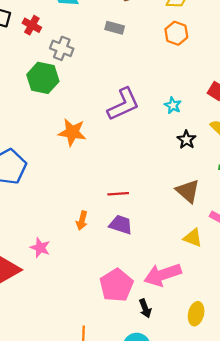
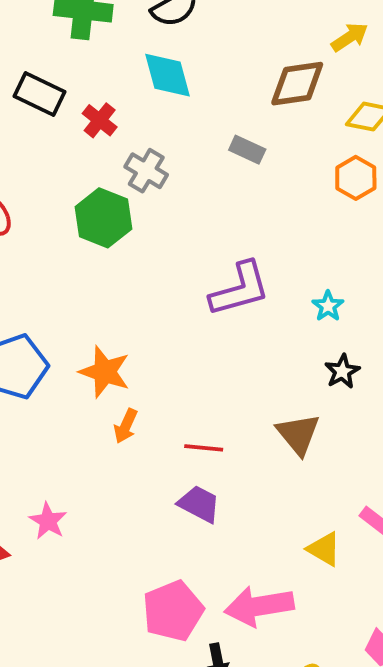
orange star: (72, 132) -> (105, 372), moved
brown triangle: (188, 191) -> (298, 434), moved
orange arrow: (82, 220) -> (126, 426), moved

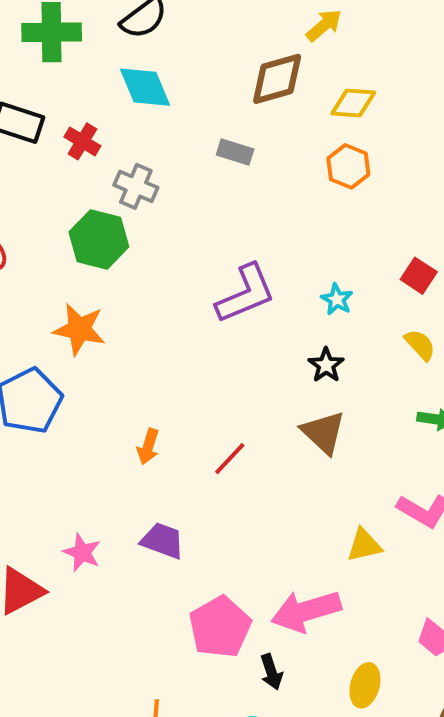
black star: (342, 371) -> (326, 365), moved
orange star: (105, 372) -> (79, 329), moved
red line: (204, 448) -> (230, 459), turned -45
purple trapezoid: (199, 504) -> (162, 541), moved
yellow triangle: (324, 549) -> (364, 545), turned -36

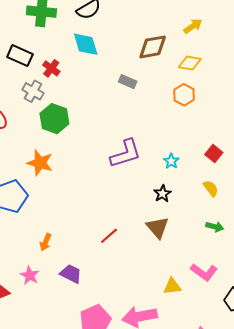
yellow arrow: (324, 25) -> (193, 26), moved
gray cross: (136, 186) -> (33, 91), moved
orange arrow: (148, 447) -> (46, 242), moved

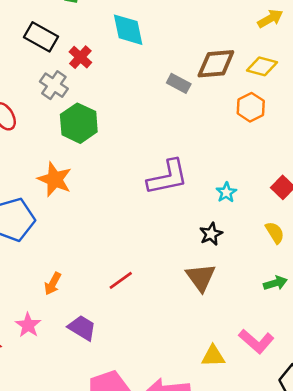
brown diamond: (153, 47) -> (216, 64), moved
green arrow: (215, 227) -> (275, 283), turned -36
red line: (109, 236) -> (121, 280), moved

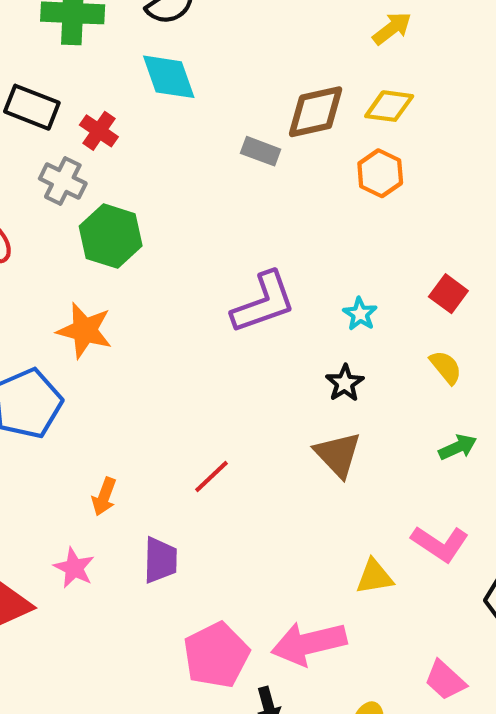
purple trapezoid: (82, 328) -> (160, 560), turned 68

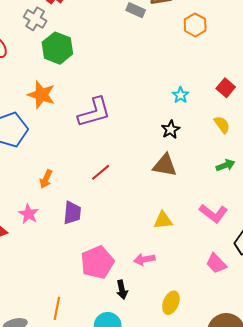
purple L-shape: (263, 303) -> (94, 112), moved
brown triangle: (338, 454) -> (165, 165), turned -40
yellow triangle: (375, 577) -> (163, 220), moved
pink arrow: (309, 643) -> (144, 259), size x0.6
pink trapezoid: (445, 680) -> (216, 263), moved

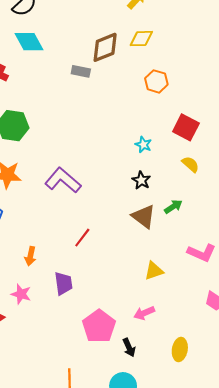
orange hexagon: (195, 25) -> (156, 81), moved
red square: (226, 88) -> (186, 127), size x1.4
purple L-shape: (94, 112) -> (63, 180), turned -111
brown triangle: (165, 165) -> (144, 216), turned 40
green arrow: (225, 165) -> (173, 207), moved

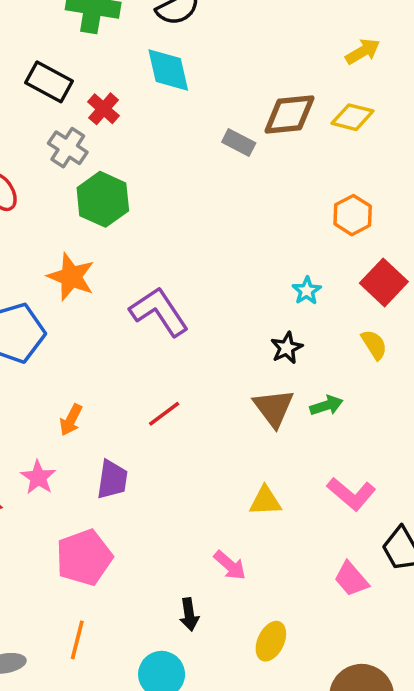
orange hexagon: (156, 81) -> (353, 215), moved
pink arrow: (144, 313) -> (230, 565), turned -132
pink pentagon: (99, 326) -> (84, 557), moved

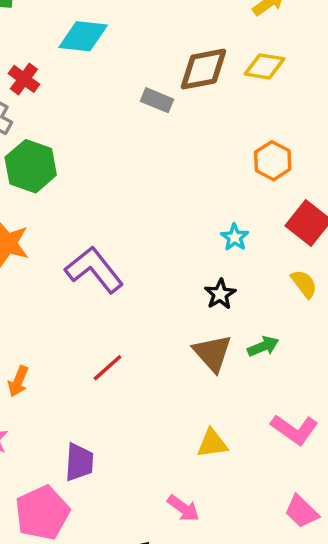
cyan diamond: (168, 70) -> (83, 36), turned -66
purple trapezoid: (112, 480) -> (79, 462), moved

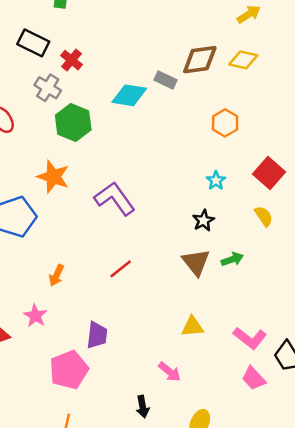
cyan diamond: (83, 36) -> (129, 95), moved
orange hexagon: (273, 161) -> (225, 123), moved
pink L-shape: (294, 429) -> (250, 338), moved

